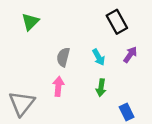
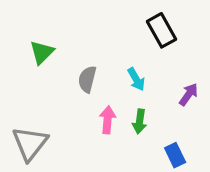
green triangle: (30, 22) -> (42, 52), moved
purple arrow: (130, 55) -> (189, 94), moved
pink arrow: (58, 86) -> (108, 120), moved

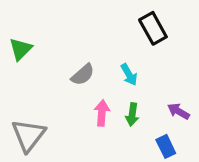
green triangle: (42, 52) -> (20, 49), moved
gray semicircle: (87, 79) -> (83, 75), turned -145
purple arrow: (189, 94) -> (179, 111), moved, turned -95

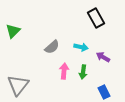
cyan arrow: (129, 75) -> (81, 47), turned -48
purple arrow: (179, 111) -> (103, 57), moved

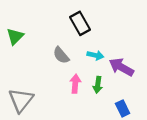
black rectangle: (96, 18) -> (80, 23), moved
gray semicircle: (52, 47) -> (61, 55), turned 91
purple arrow: (103, 57) -> (121, 67), size x1.5

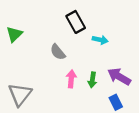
cyan arrow: (95, 55) -> (100, 40), moved
purple arrow: (121, 67) -> (119, 77), moved

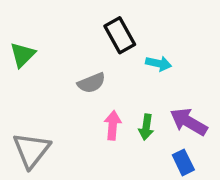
gray semicircle: (58, 52) -> (91, 83), turned -72

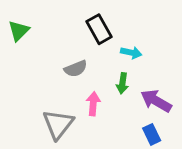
green triangle: (23, 55) -> (19, 31), moved
green arrow: (146, 127) -> (122, 83), moved
gray triangle: (31, 150) -> (58, 124), moved

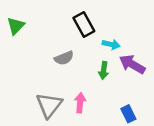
purple arrow: (156, 101) -> (132, 64), moved
pink arrow: (93, 104) -> (80, 103), moved

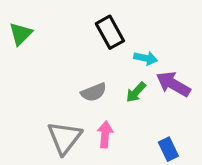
gray semicircle: (64, 58) -> (94, 92), moved
green arrow: (104, 70) -> (136, 92), turned 35

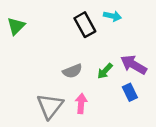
cyan arrow: (146, 58) -> (112, 16), moved
blue rectangle: (168, 149) -> (130, 92), moved

